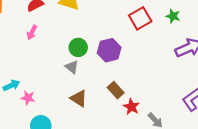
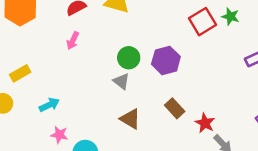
green star: (173, 16) -> (230, 16), moved
pink star: (28, 98) -> (59, 135), moved
red star: (131, 107) -> (205, 123), moved

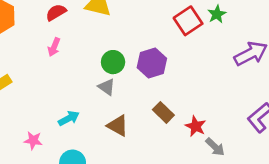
green star: (230, 16) -> (217, 14), turned 30
cyan arrow: (49, 105) -> (69, 118), moved
pink star: (59, 135) -> (33, 140), moved

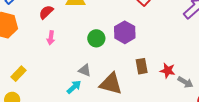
gray triangle: (107, 87) -> (85, 70), moved
brown rectangle: (163, 112) -> (142, 66), turned 49
brown triangle: (118, 126) -> (111, 84), size x1.4

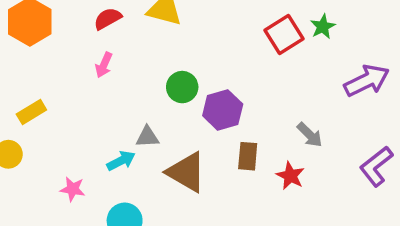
purple hexagon: (125, 32) -> (223, 110), moved
gray triangle: (85, 70) -> (147, 137), turned -40
gray arrow: (185, 82) -> (310, 135), moved

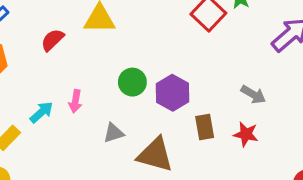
pink arrow: (104, 65) -> (75, 101), moved
cyan arrow: (121, 161) -> (41, 112), moved

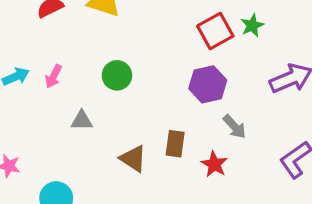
purple hexagon: (172, 93) -> (208, 84), moved
brown triangle: (155, 155) -> (133, 159), moved, size x0.7

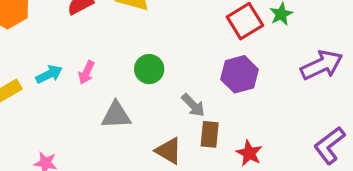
gray triangle: (82, 121) -> (116, 115), size x1.4
gray arrow: (235, 127) -> (193, 105), moved

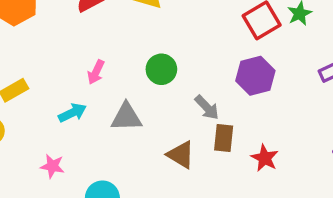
cyan arrow: (49, 74) -> (72, 113), moved

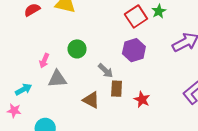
pink arrow: (96, 72) -> (44, 61), moved
cyan arrow: (72, 113) -> (24, 89), moved

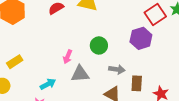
purple hexagon: (134, 50) -> (141, 38), moved
gray arrow: (106, 71) -> (117, 69), moved, turned -35

